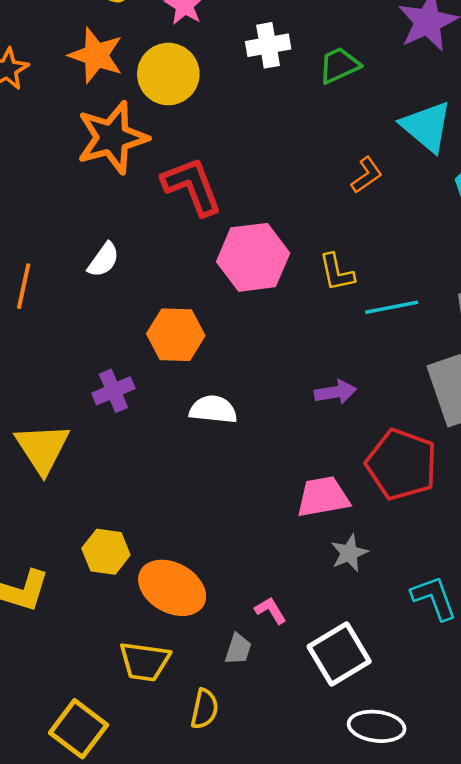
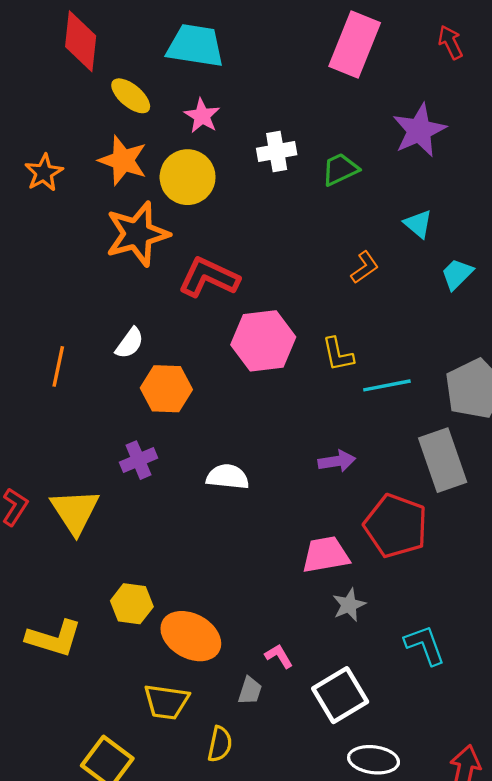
cyan triangle: (427, 126) -> (418, 224), size x0.6
red L-shape: (192, 186) -> (209, 277), turned -44
orange hexagon: (176, 335) -> (166, 389), moved

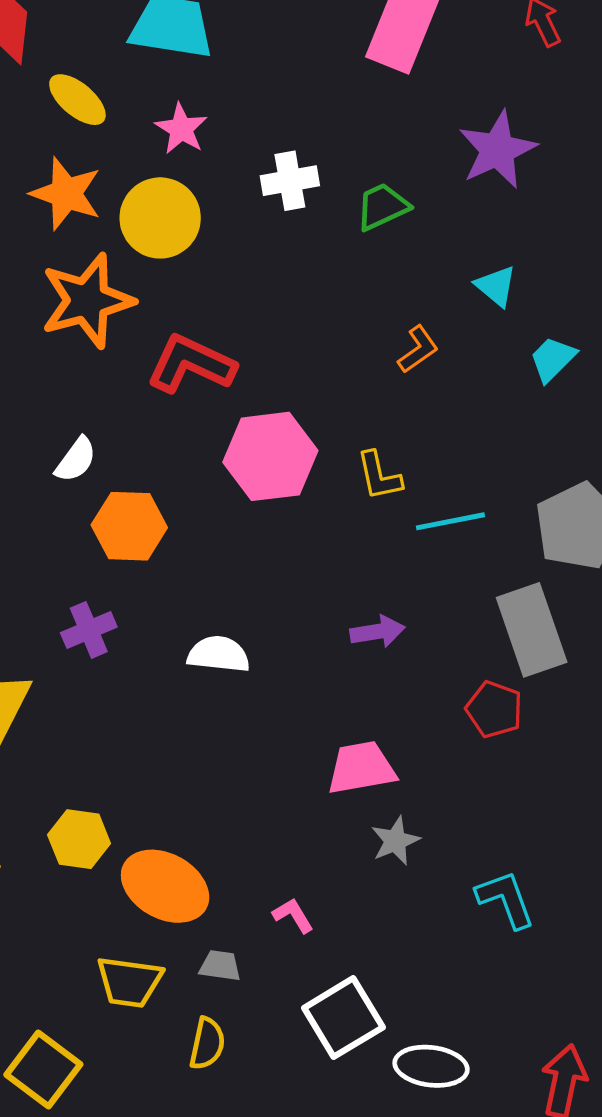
red pentagon: (396, 526) -> (494, 709), moved, size x0.6
gray trapezoid: (250, 691) -> (220, 966), moved, turned -100
white square: (340, 695) -> (343, 1018), moved

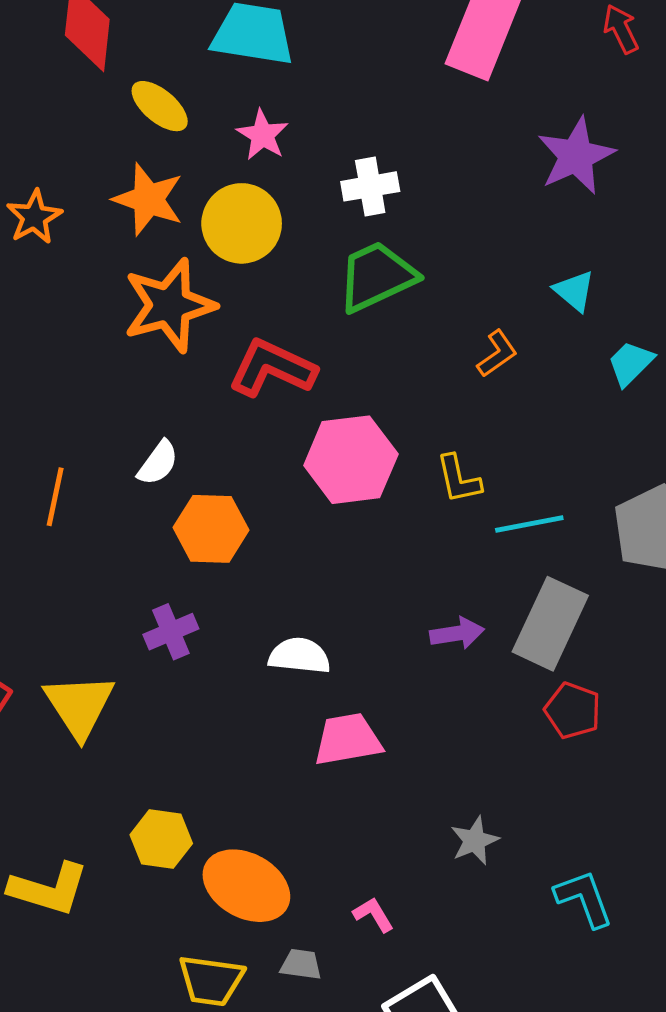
green trapezoid: (382, 207) -> (377, 276), moved, size x1.5
gray rectangle: (532, 630) -> (550, 624), moved, turned 44
pink trapezoid: (361, 768) -> (348, 739), moved

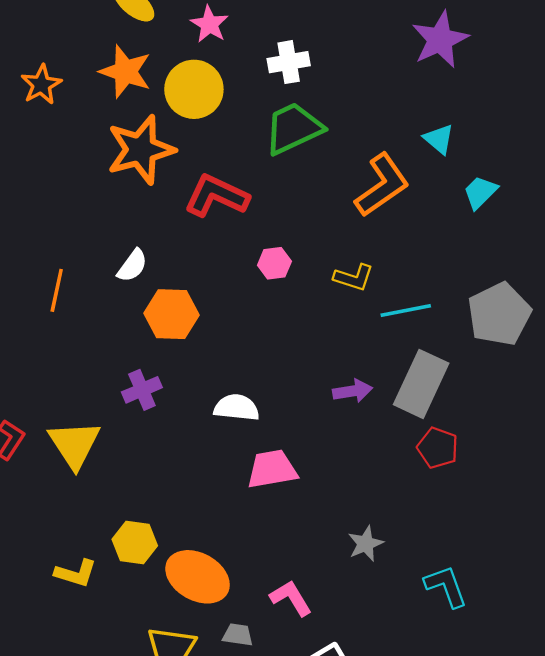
orange L-shape: (497, 354) -> (382, 185), size x1.8
pink hexagon: (351, 460) -> (274, 263), size x0.5
yellow L-shape: (459, 479) -> (354, 277), turned -60
yellow L-shape: (49, 889) -> (76, 573), moved, size x0.7
pink L-shape: (373, 915) -> (291, 598), size x1.4

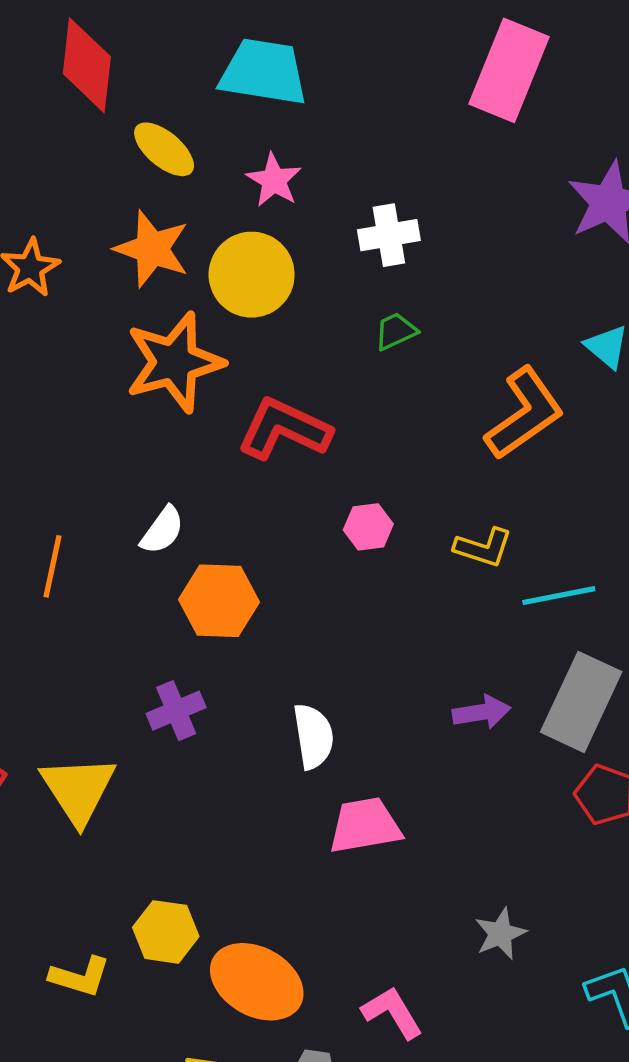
green trapezoid: (293, 128) -> (396, 331), size x0.5
white semicircle: (237, 408) -> (313, 736), turned 75

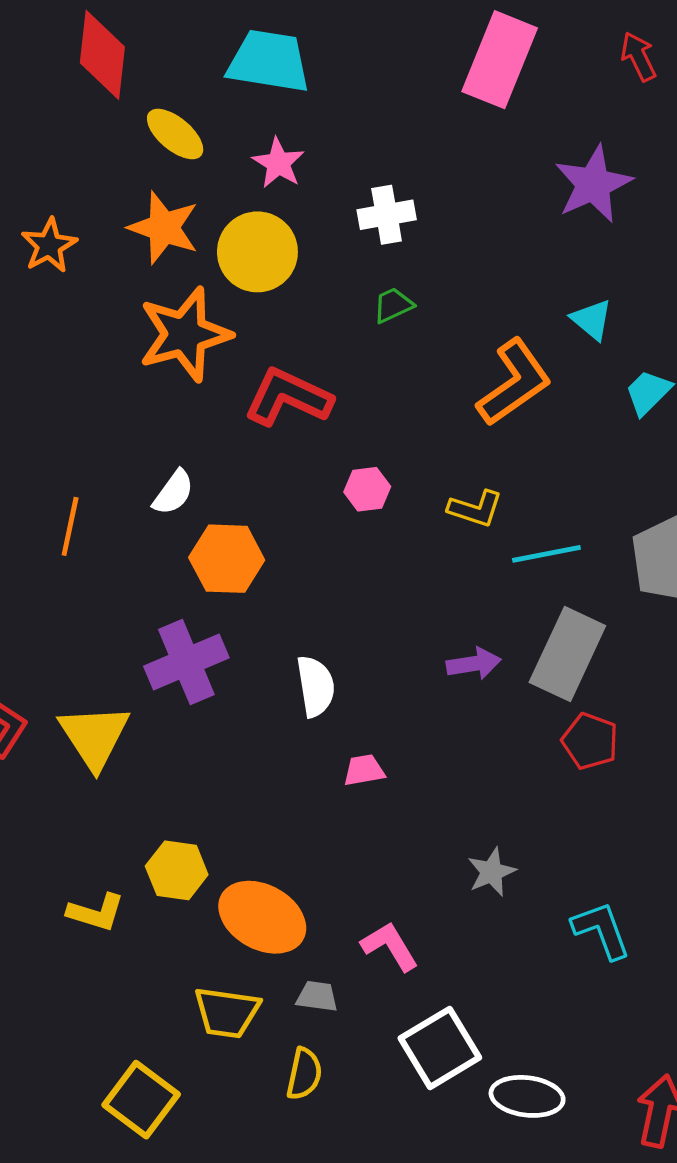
purple cross: (176, 711) -> (186, 662), size x1.5
pink trapezoid: (365, 826) -> (364, 770), size x0.6

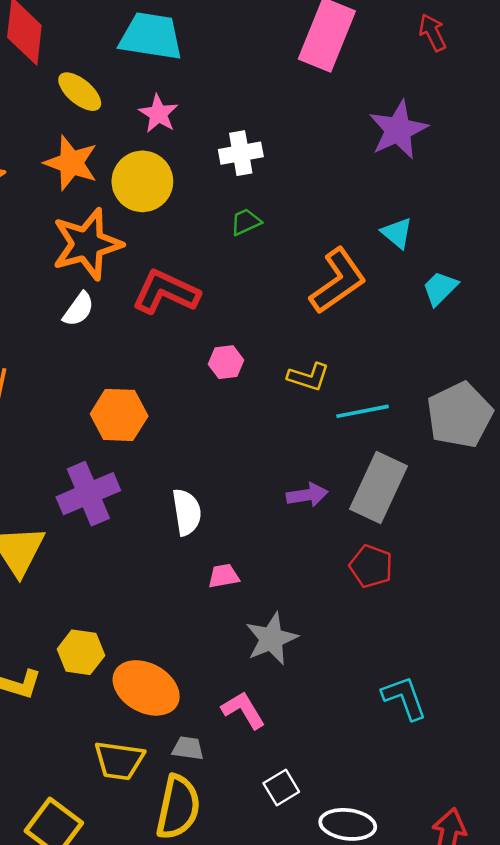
white semicircle: (173, 492) -> (78, 309), moved
red pentagon: (590, 741) -> (371, 566), moved
gray star: (492, 872) -> (272, 639), moved, size x1.4
white square: (440, 1048) -> (281, 788), size x0.6
yellow semicircle: (304, 1074) -> (178, 807), size x1.6

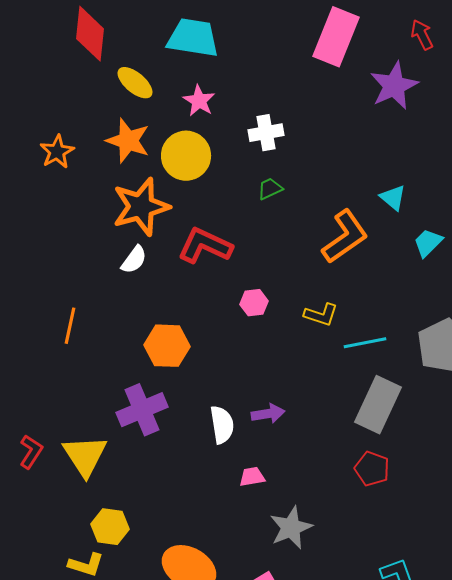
purple star: (398, 130) -> (394, 86), moved
purple arrow: (307, 495) -> (268, 414), moved
yellow hexagon: (81, 652) -> (110, 527), moved

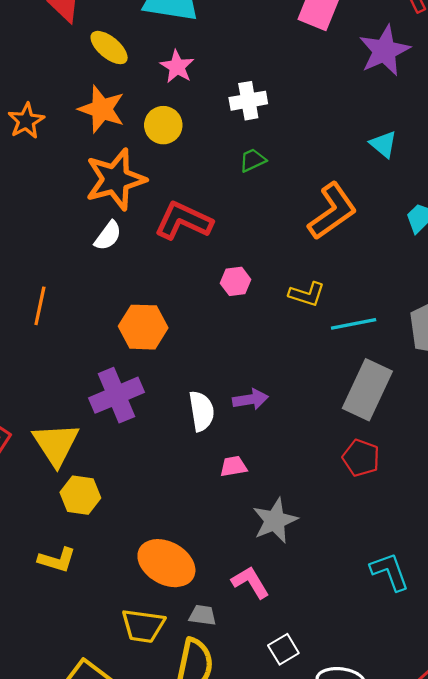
yellow circle: (186, 156) -> (163, 125), size x0.7
cyan triangle: (393, 198) -> (383, 144), moved
yellow hexagon: (110, 527) -> (80, 495), moved

